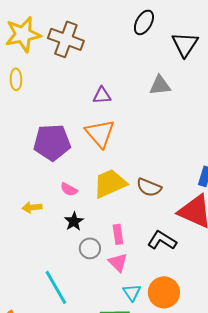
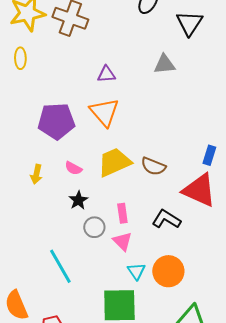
yellow arrow: (32, 207) -> (36, 174), moved, turned -72

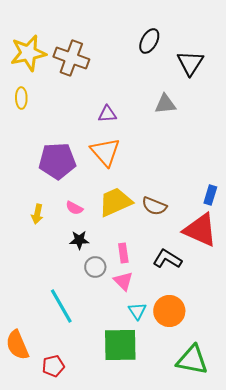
black star: (78, 200) -> (79, 240), turned 30

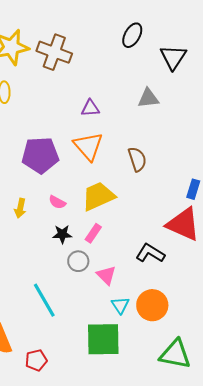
brown semicircle: (154, 206) -> (137, 159), moved, turned -130
pink rectangle: (123, 253) -> (93, 233), moved, turned 42

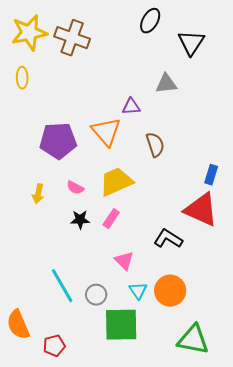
purple triangle: (90, 108) -> (131, 107), moved
gray circle: (78, 261) -> (96, 295), moved

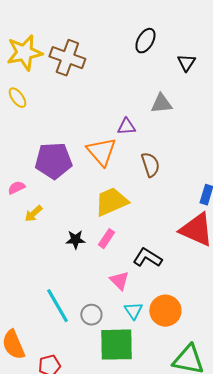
black triangle: (191, 43) -> (186, 63), size x0.7
yellow ellipse: (22, 78) -> (17, 98), turned -35
pink semicircle: (75, 188) -> (16, 188), moved, turned 126
yellow arrow: (38, 194) -> (33, 214), turned 36
black L-shape: (168, 239) -> (147, 258), moved

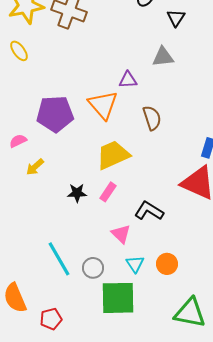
black triangle: (186, 63) -> (176, 18), moved
orange circle: (165, 311) -> (167, 264), size x0.7

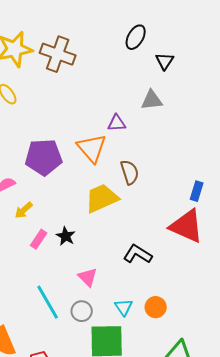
brown semicircle: (152, 118) -> (130, 172), moved
pink rectangle: (108, 192) -> (39, 239), moved
black star: (77, 193) -> (66, 236), turned 30
pink triangle: (121, 234) -> (88, 277), moved

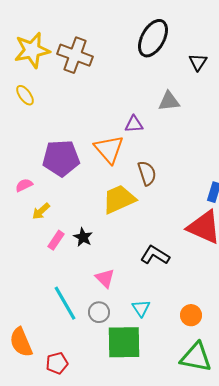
black ellipse: (136, 37) -> (153, 38), size x1.5
black triangle: (165, 61) -> (198, 62), moved
orange circle: (156, 307) -> (191, 315), moved

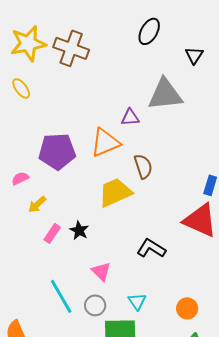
black ellipse: (153, 38) -> (149, 31), size x0.7
gray triangle: (169, 101) -> (165, 94), size x1.6
orange triangle: (109, 149) -> (105, 142), turned 48

